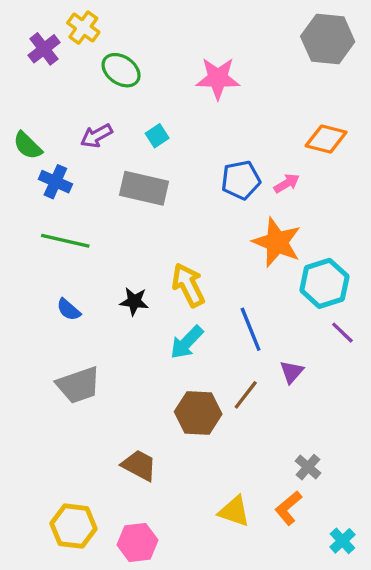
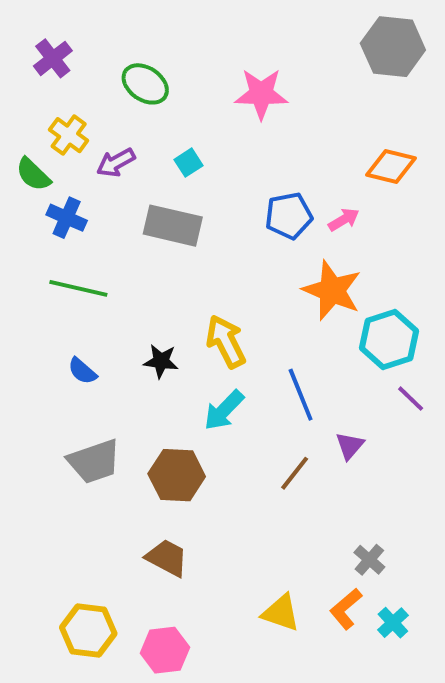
yellow cross: (83, 28) -> (69, 135), moved
brown hexagon: (198, 413) -> (177, 475), moved
cyan cross: (342, 541) -> (393, 623), moved

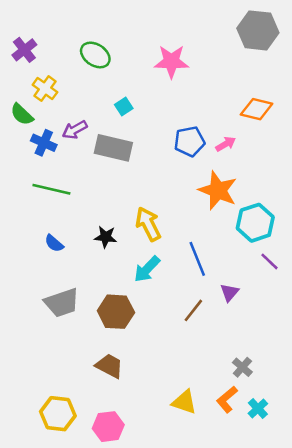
purple cross: (53, 58) -> (24, 50), moved
purple arrow: (116, 163) -> (75, 130), moved

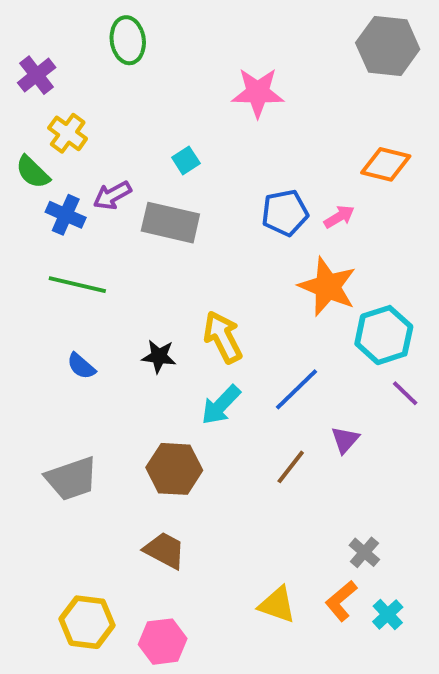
green ellipse: (95, 55) -> (128, 40), moved, turned 48
blue line: (197, 259) -> (297, 389), turned 68
gray trapezoid: (62, 303) -> (71, 479), moved

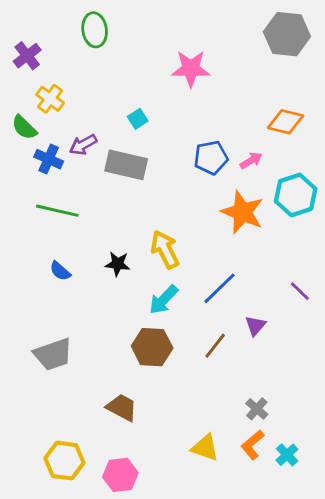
cyan hexagon: (384, 335) -> (296, 195), moved
brown hexagon: (174, 469) -> (152, 347), moved
gray cross: (364, 552) -> (257, 409), moved

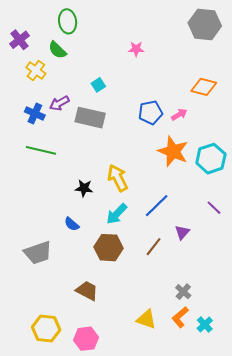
pink star: (191, 69) -> (136, 49), size x0.6
green semicircle: (24, 127) -> (57, 50), moved
cyan hexagon: (296, 195) -> (211, 159), moved
blue semicircle: (60, 271) -> (72, 224), moved

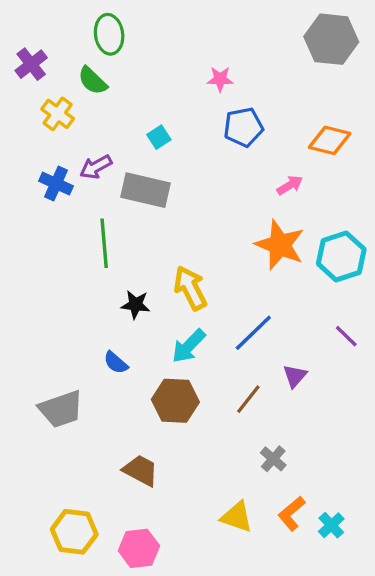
blue pentagon: (151, 112) -> (243, 127), moved
green line: (41, 150) -> (104, 243), moved, turned 72
gray cross: (183, 292) -> (273, 459), moved

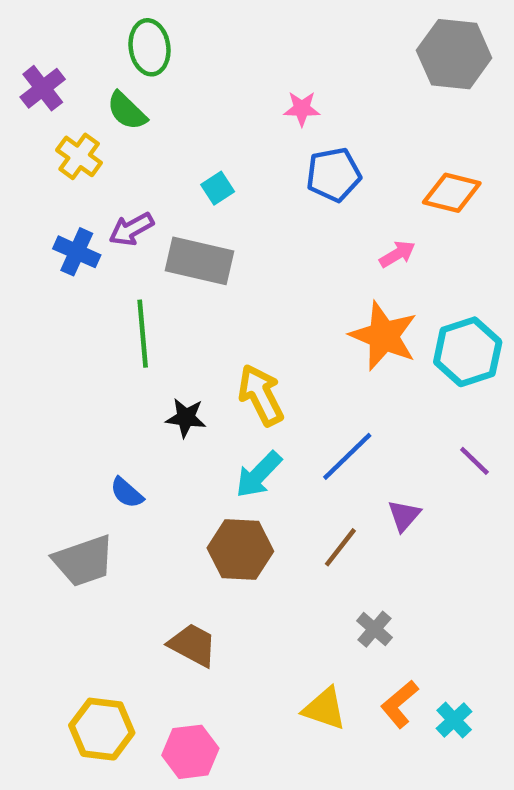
blue semicircle: (116, 363) -> (127, 493), moved

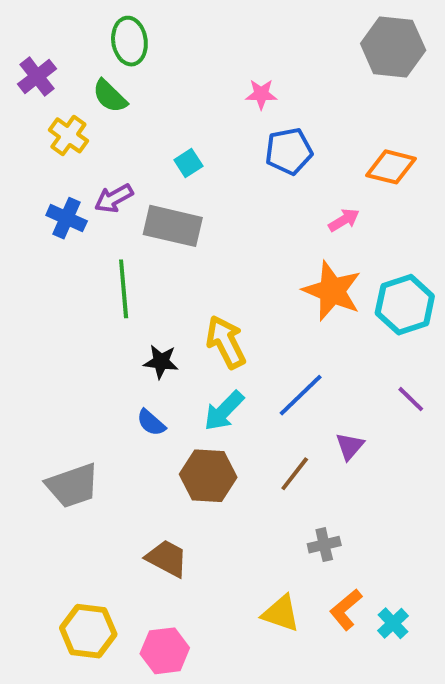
blue semicircle: (127, 493) -> (151, 423), moved
gray cross: (374, 629) -> (324, 545), turned 36

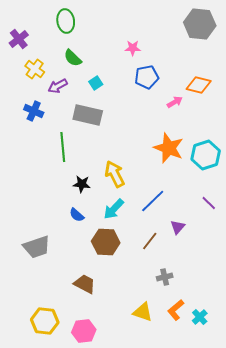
green semicircle: (110, 96) -> (73, 58), moved
purple arrow: (114, 198) -> (58, 86), moved
pink arrow: (344, 220) -> (175, 102), moved

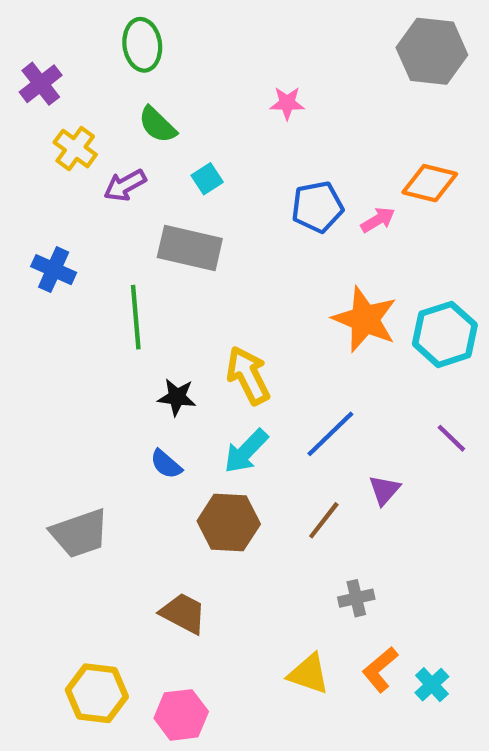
blue pentagon: (147, 77) -> (317, 207), moved
blue cross: (34, 111) -> (54, 270), moved

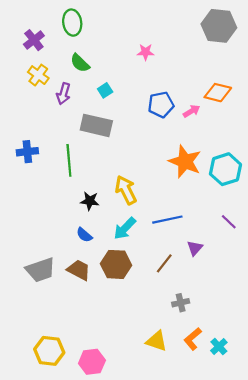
purple cross: (41, 84) -> (34, 40), moved
purple arrow: (125, 185) -> (63, 94), turned -45
blue cross: (54, 270) -> (27, 152), moved, turned -30
blue line: (330, 434) -> (167, 220), turned 32
brown trapezoid: (183, 613) -> (79, 270), moved

